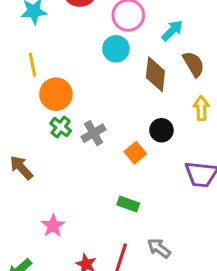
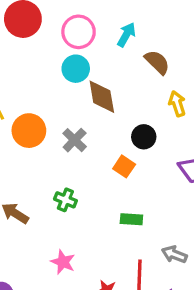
brown diamond: (155, 74) -> (102, 97), moved
green cross: (61, 127) -> (65, 200), moved
gray cross: (94, 133) -> (75, 140), moved

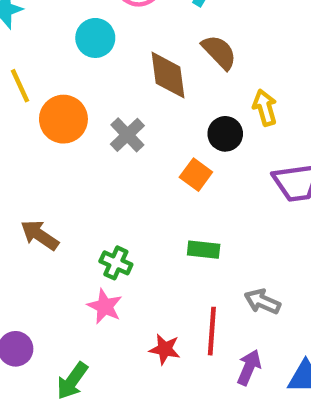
brown semicircle: (157, 62) -> (219, 52), moved
cyan circle: (76, 69) -> (95, 38), moved
yellow arrow: (177, 104) -> (265, 108), moved
green cross: (65, 200) -> (116, 263), moved

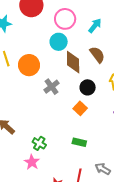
cyan circle: (95, 38) -> (59, 42), moved
orange circle: (63, 119) -> (29, 65), moved
black circle: (225, 134) -> (88, 87), moved

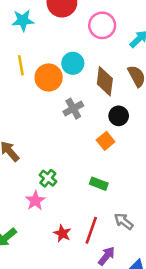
cyan circle: (59, 42) -> (73, 63), moved

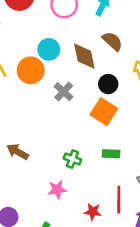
orange square: (106, 141) -> (104, 112), size x1.5
green cross: (48, 178) -> (72, 159), moved
pink star: (35, 201) -> (57, 190), turned -30

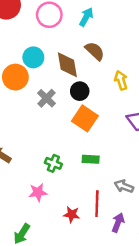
black circle: (108, 84) -> (80, 91), moved

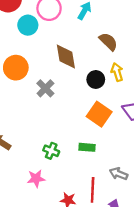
brown semicircle: (95, 51) -> (108, 42), moved
cyan circle: (33, 57) -> (28, 25), moved
black circle: (80, 91) -> (96, 79), moved
orange square: (85, 118) -> (99, 114), moved

